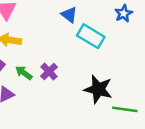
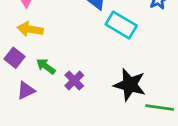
purple cross: (49, 72) -> (74, 81), moved

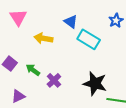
yellow arrow: (30, 29) -> (43, 38), moved
purple triangle: (26, 90) -> (18, 96), moved

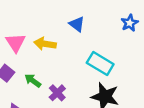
pink triangle: (18, 17) -> (16, 43), moved
cyan rectangle: (89, 39) -> (100, 63), moved

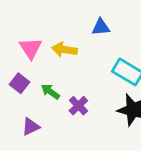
blue triangle: (77, 24) -> (101, 27), turned -42

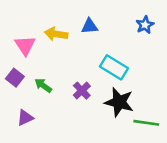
yellow arrow: (64, 50) -> (56, 34), moved
purple cross: (78, 106) -> (82, 91), moved

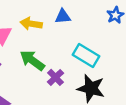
green arrow: (43, 85) -> (32, 60), moved, size x1.5

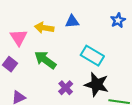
purple cross: (55, 77) -> (66, 88), moved

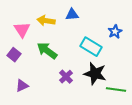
blue star: (118, 20) -> (115, 32), moved

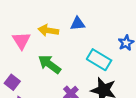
purple square: (14, 55) -> (12, 82), moved

